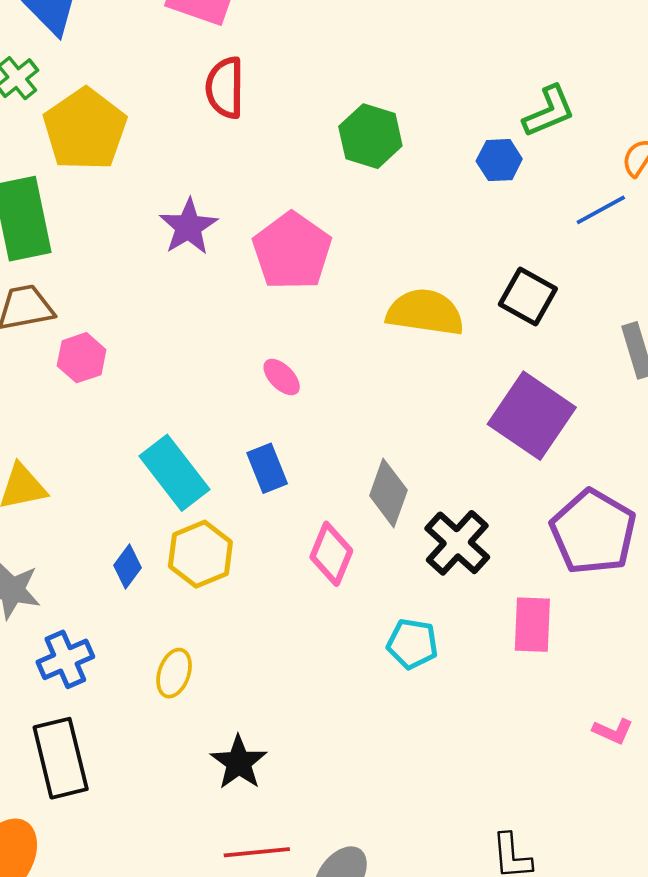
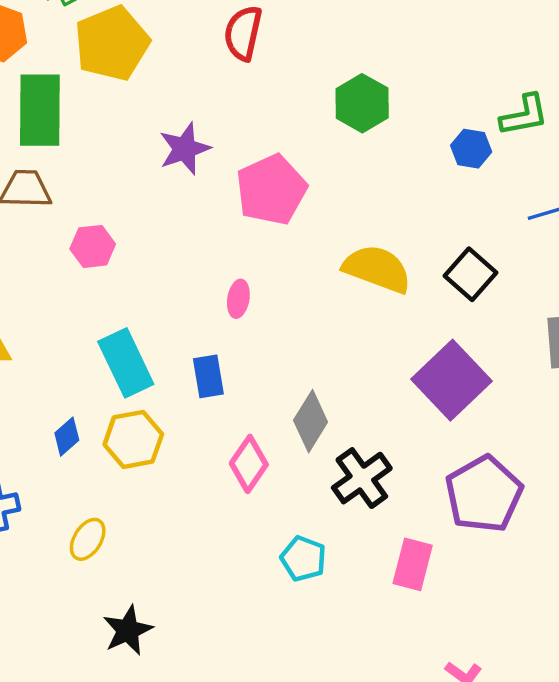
pink hexagon: (82, 358) -> (93, 246), moved
pink ellipse: (282, 377) -> (238, 299), turned 42

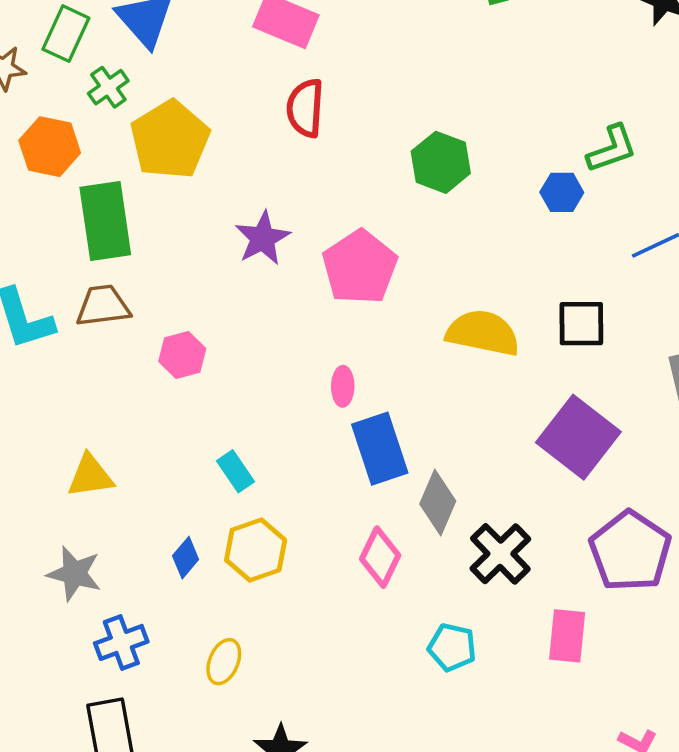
black square: (471, 274) -> (581, 324), turned -33
cyan rectangle: (126, 363) -> (235, 471), size x0.6
blue rectangle: (208, 376) -> (380, 449), moved, size x1.5

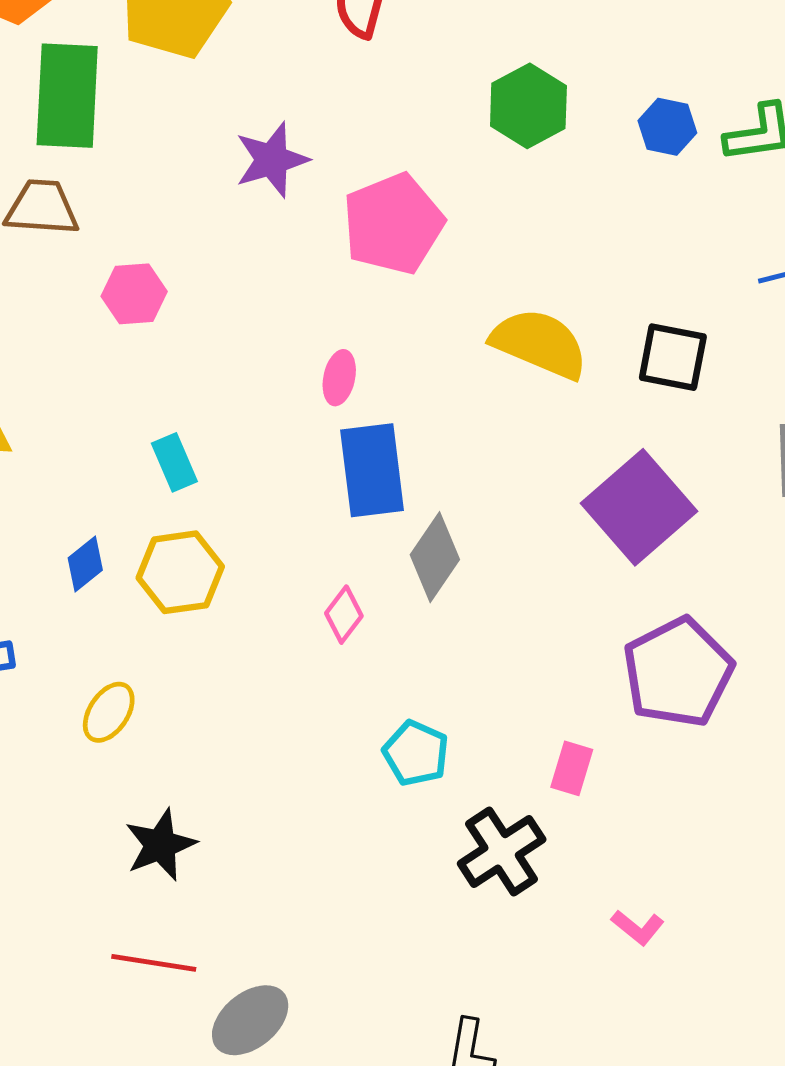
blue hexagon: (562, 192) -> (667, 127), moved
black cross: (500, 554) -> (502, 851), moved
pink diamond: (380, 557) -> (344, 615), size x0.7
pink rectangle: (567, 636) -> (572, 768), size x0.7

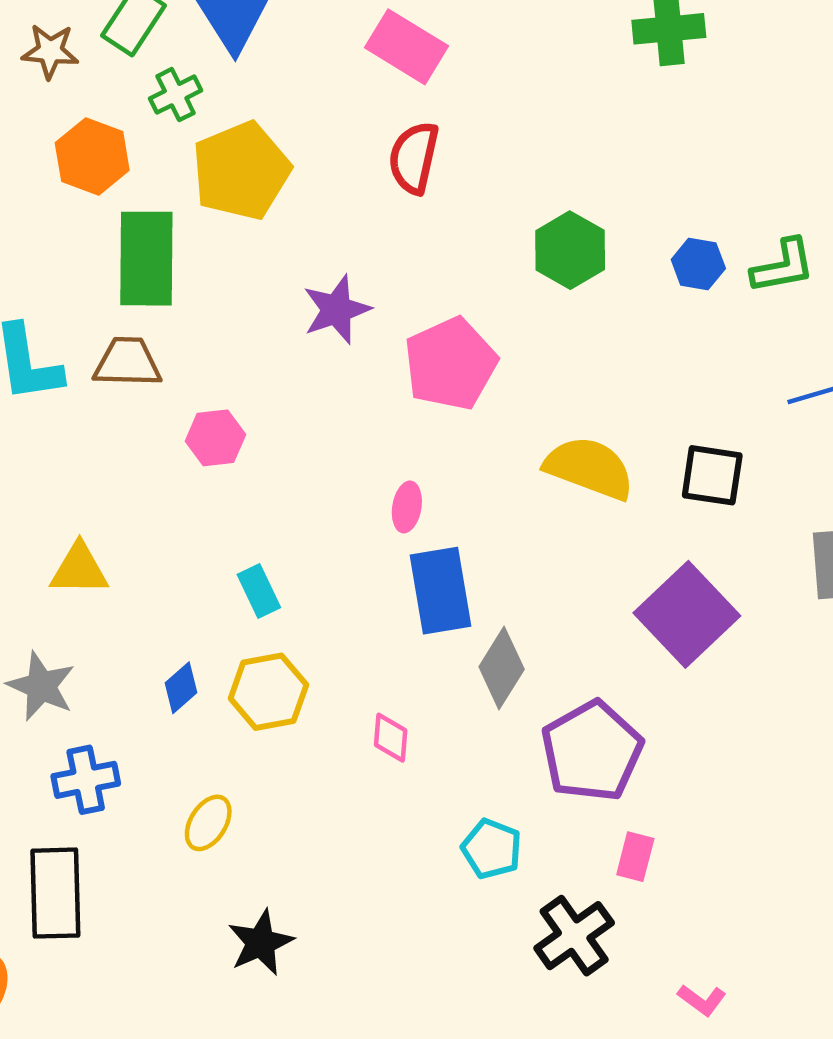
pink diamond: (344, 615) -> (391, 738), moved, turned -30
purple pentagon: (678, 672) -> (592, 751), moved

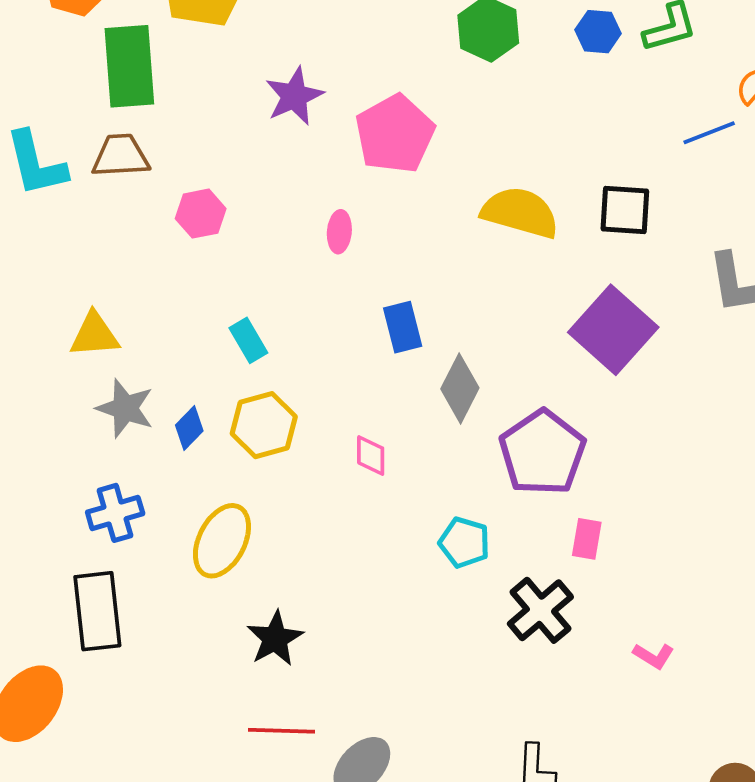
pink ellipse: (407, 507) -> (339, 232), moved
blue rectangle: (441, 591) -> (403, 327), size x0.7
gray star: (41, 686) -> (125, 408), moved
yellow ellipse: (208, 823) -> (222, 541), size x1.5

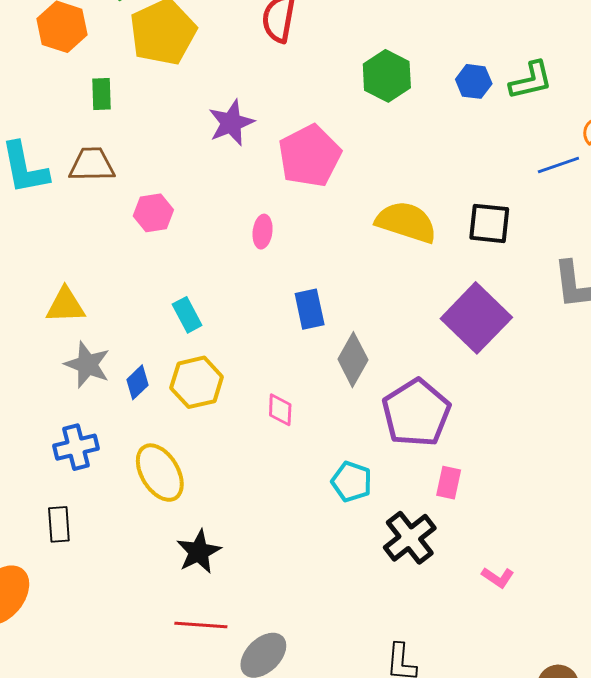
green rectangle: (129, 66) -> (102, 94), size x0.5
yellow ellipse: (222, 541) -> (160, 473), turned -60
black rectangle: (97, 611) -> (59, 524), size x0.6

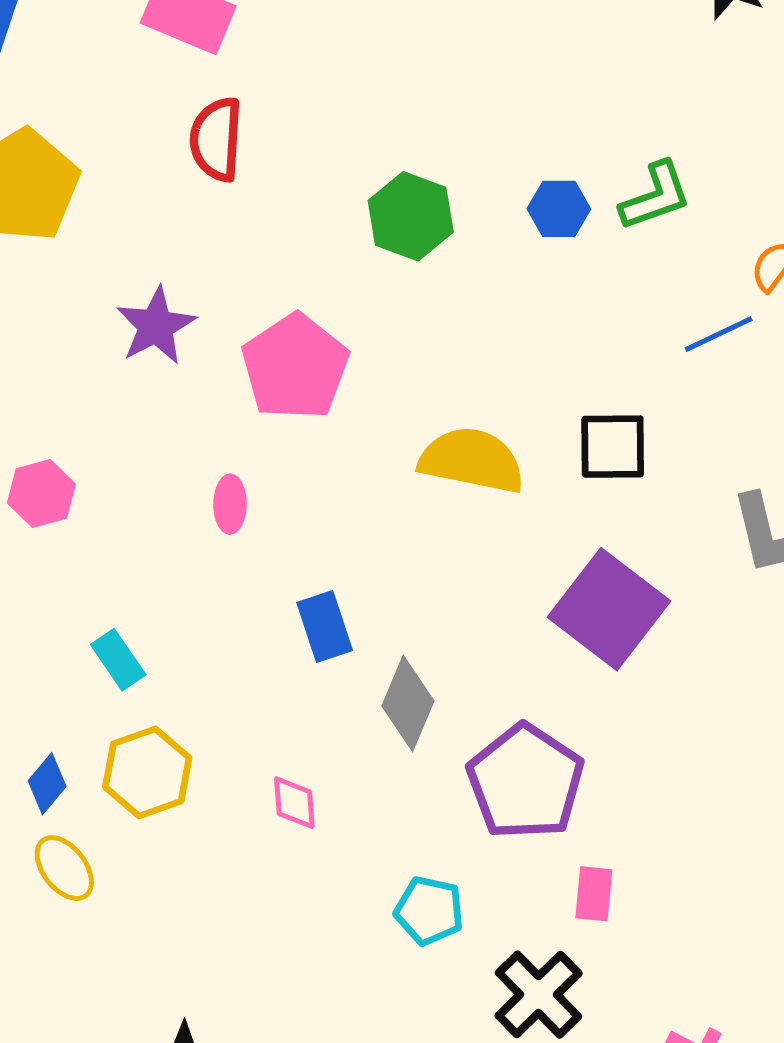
yellow ellipse: (160, 473) -> (64, 868), moved, size x0.7

